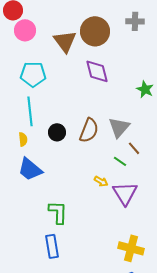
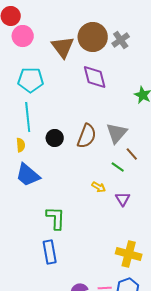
gray cross: (135, 21) -> (121, 40), moved, turned -36
purple triangle: (125, 193) -> (123, 199), size x0.6

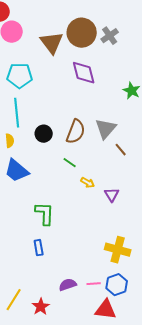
green line: (118, 167) -> (70, 163), moved
blue rectangle: (50, 252) -> (39, 248), size x0.7

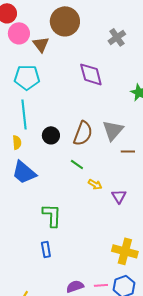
brown circle: (82, 33) -> (65, 21), moved
brown triangle: (52, 43) -> (41, 44), moved, size x0.7
brown line: (121, 150) -> (128, 151), turned -48

